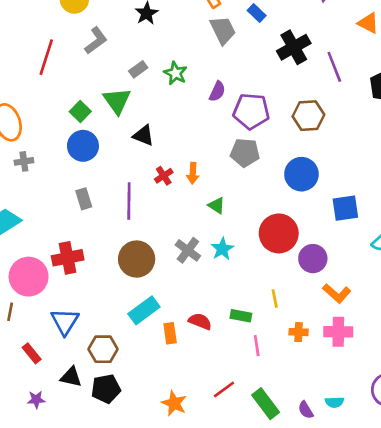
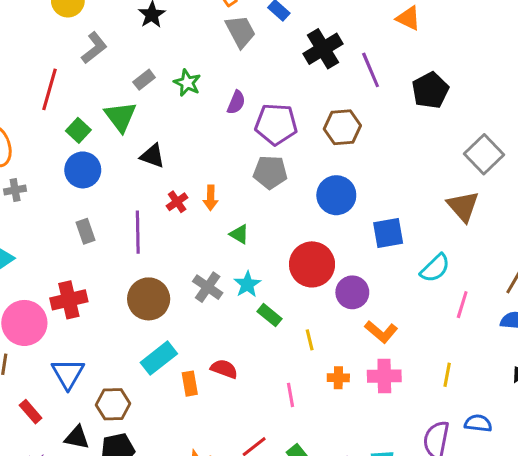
red line: (46, 57) -> (49, 89), moved
green rectangle: (241, 316) -> (269, 315), moved, turned 30

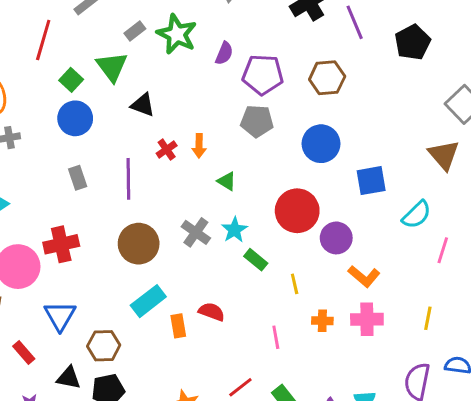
green star: (187, 83) -> (177, 34), size x1.5

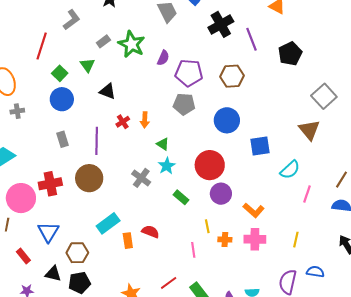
green triangle: (112, 67) -> (87, 65), size x0.7
cyan star: (234, 230) -> (167, 166), moved
purple circle: (336, 238) -> (221, 194), moved
brown circle: (139, 244) -> (89, 178), moved
yellow line: (295, 284) -> (207, 226), moved

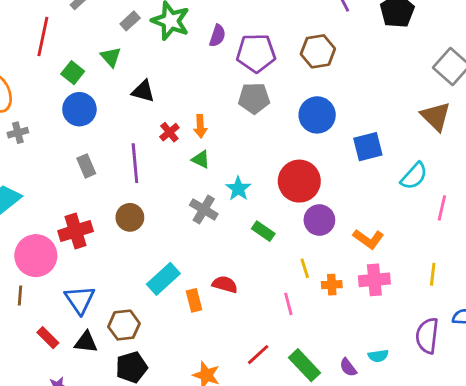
green triangle: (163, 144) -> (201, 159), moved
brown circle: (89, 178) -> (130, 217), size x0.7
black triangle: (53, 274) -> (86, 342), moved

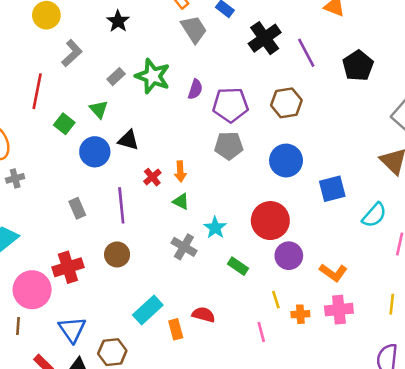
blue circle: (79, 109) -> (95, 152), moved

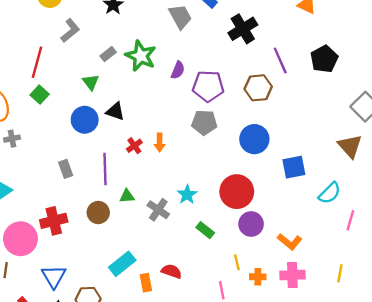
purple line: (306, 53) -> (280, 60), moved
green square: (64, 124) -> (40, 95), moved
green triangle: (181, 201) -> (127, 196), moved, turned -35

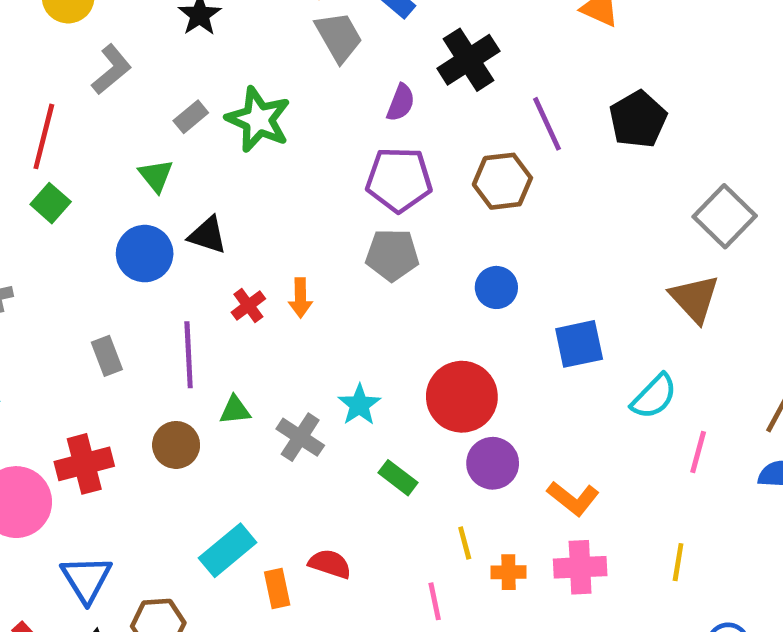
purple semicircle: (178, 70) -> (401, 103), moved
blue circle: (254, 139) -> (496, 287), size x0.7

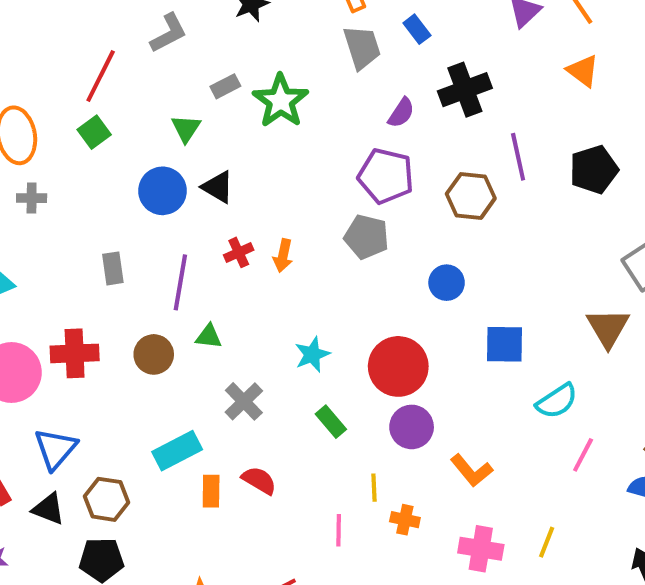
gray cross: (300, 437) -> (244, 401), moved
pink cross: (580, 567) -> (481, 549), moved

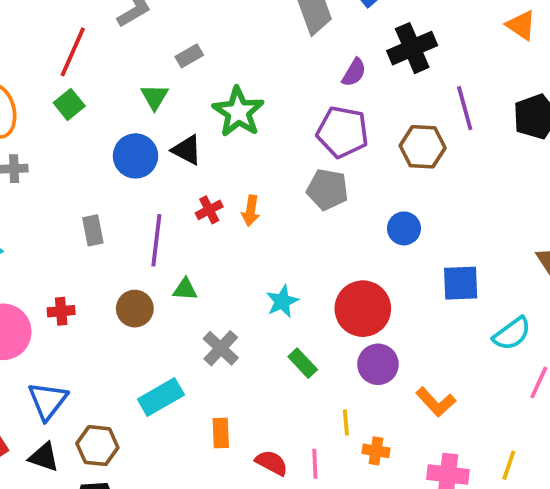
green star: (281, 101) -> (238, 112), moved
red cross: (75, 353) -> (61, 311), size x0.6
red semicircle: (259, 480) -> (272, 463), moved
orange rectangle: (211, 491) -> (221, 433), moved

